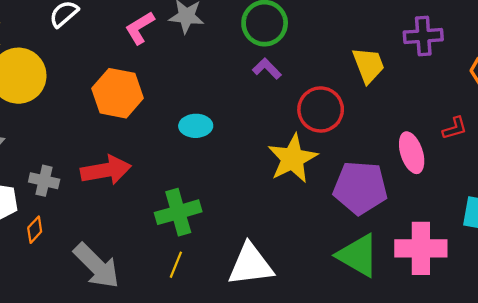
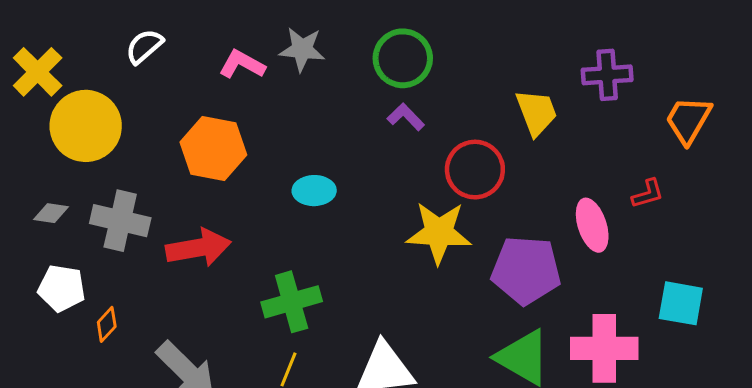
pink L-shape: (140, 28) -> (242, 64), turned 60
yellow star: (293, 159) -> (439, 233), turned 30
gray cross: (44, 181) -> (120, 221), moved, size x1.5

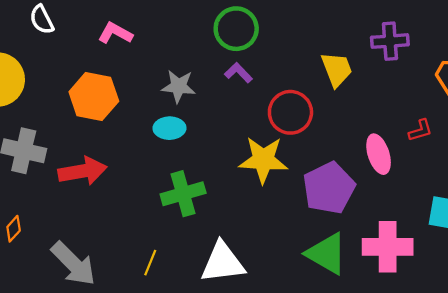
white semicircle: (144, 46) -> (42, 20), turned -76
gray star: (302, 49) -> (179, 86), moved
purple pentagon: (526, 270) -> (329, 188), turned -30
green cross: (292, 302) -> (183, 194), moved

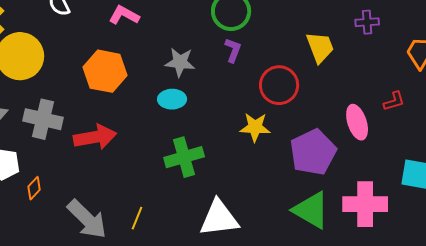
purple cross: (390, 41) -> (367, 22), size x0.7
purple L-shape: (238, 73) -> (233, 50), turned 65
yellow star: (263, 160) -> (255, 127), size x0.7
yellow line: (150, 263) -> (137, 218), moved

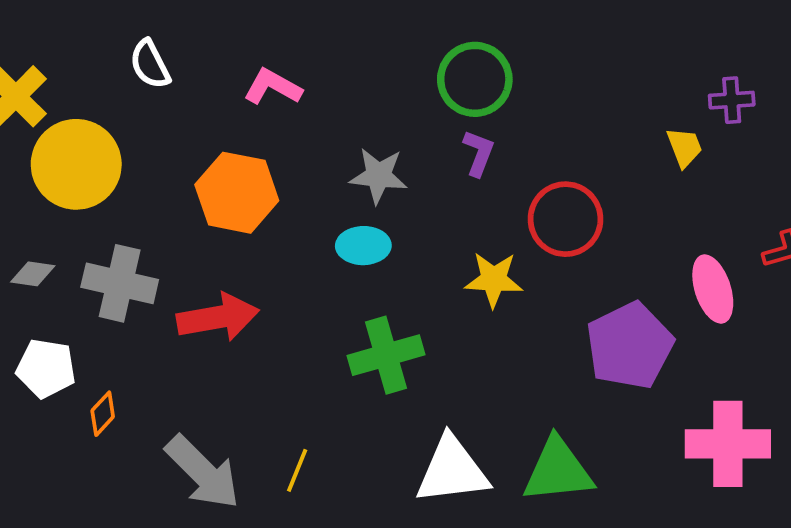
yellow trapezoid: (320, 47) -> (684, 147), moved, size x0.7
yellow star: (255, 127) -> (494, 280), moved
green triangle: (311, 210) -> (558, 470), moved, turned -36

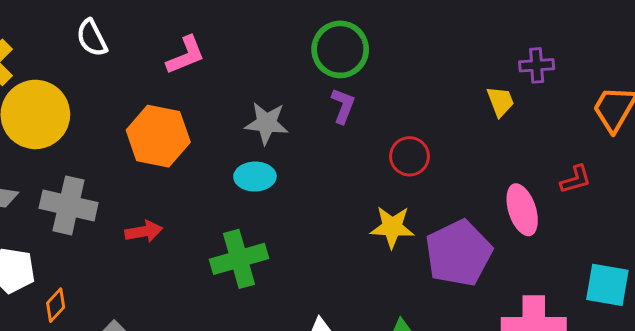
pink L-shape: (273, 87) -> (186, 55), turned 129
red circle: (565, 219) -> (409, 156), size x0.7
yellow star: (494, 280) -> (392, 227), moved
red arrow: (218, 317) -> (144, 231), size x0.6
green cross: (386, 355) -> (239, 259), moved

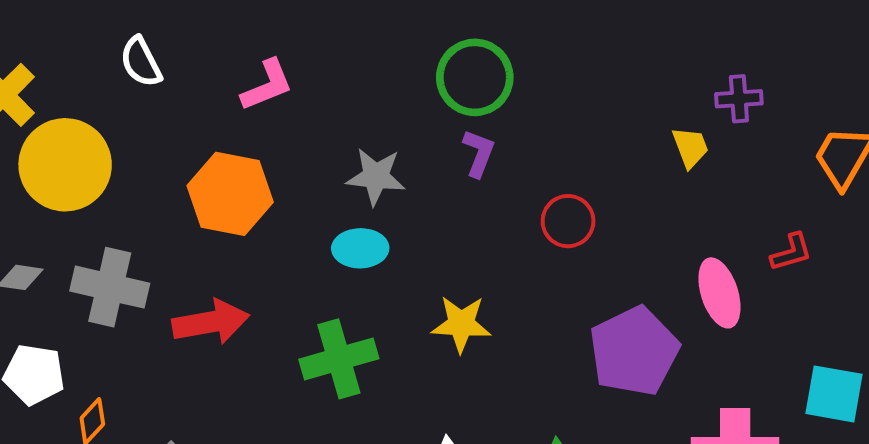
yellow star: (392, 227) -> (461, 324), moved
red arrow: (144, 231) -> (211, 322), size x1.5

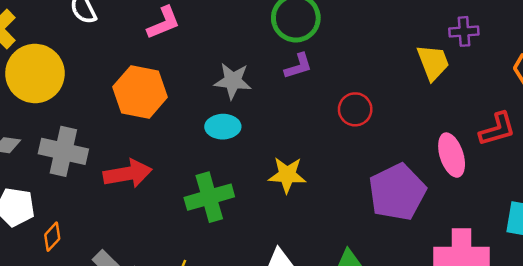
yellow trapezoid: (690, 147) -> (433, 62), size x1.4
purple L-shape: (479, 153) -> (298, 66), turned 52
red L-shape: (791, 252) -> (497, 129), size x1.4

